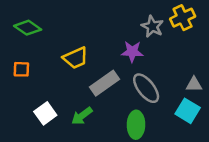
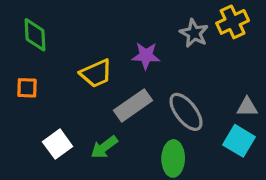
green diamond: (28, 28) -> (35, 35), turned 52
purple star: (132, 52) -> (146, 56), moved

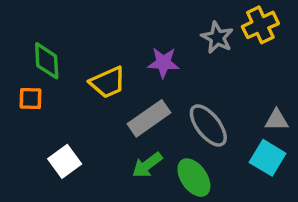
green diamond: (35, 35) -> (47, 61), moved
green arrow: (104, 147) -> (147, 165), moved
green ellipse: (173, 158) -> (194, 178), turned -36

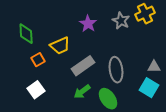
purple star: (163, 63) -> (88, 24), moved, turned 30
orange square: (30, 99) -> (38, 60), moved, turned -32
gray ellipse: (208, 125) -> (116, 70), turned 30

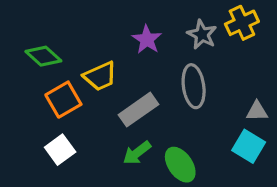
green diamond: (26, 34) -> (43, 56), turned -45
orange square: (38, 60) -> (63, 100), size x1.5
gray ellipse: (116, 70) -> (194, 86), moved

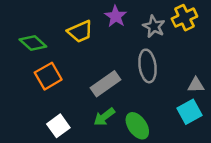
purple star: (147, 39) -> (116, 16), moved
yellow trapezoid: (100, 76) -> (80, 32), moved
cyan square: (249, 146) -> (190, 112), turned 30
white square: (60, 150) -> (58, 126), moved

